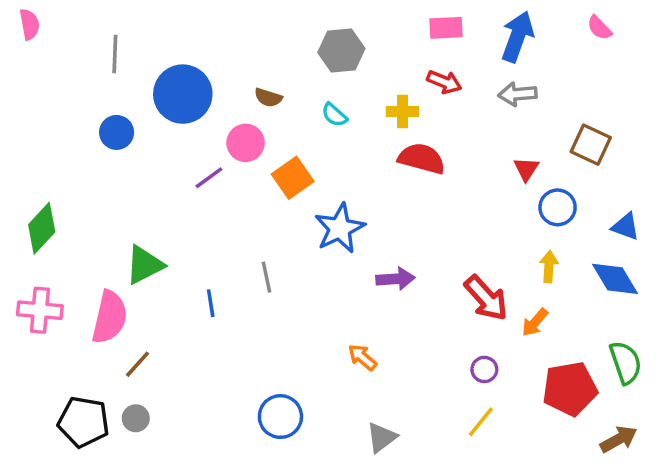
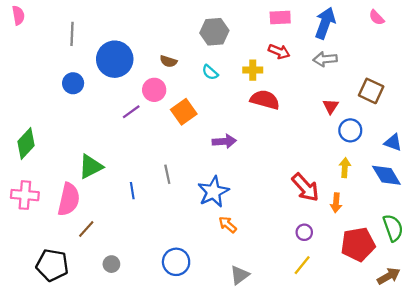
blue star: (340, 228) -> (213, 192), moved
purple arrow: (395, 279) -> (224, 141), moved
orange arrow: (535, 322) -> (336, 203), turned -36
gray circle: (136, 418) -> (111, 264), moved

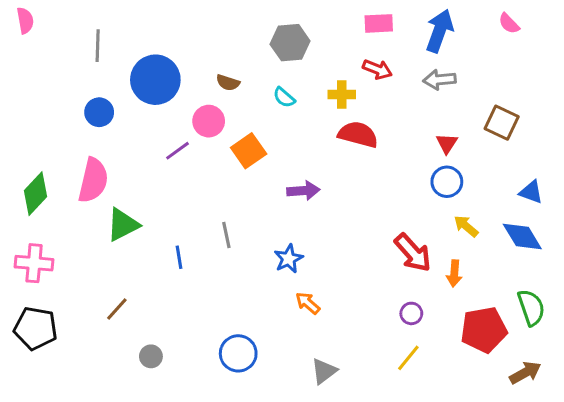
blue circle: (350, 130) -> (447, 182), moved
yellow arrow: (345, 168) -> (466, 226), turned -54
blue star: (213, 192) -> (289, 259), size x0.7
pink semicircle: (69, 199) -> (93, 180), moved
black pentagon: (52, 265) -> (36, 328), moved

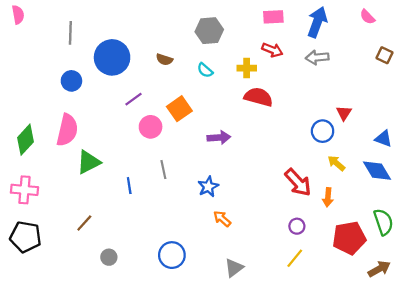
pink circle: (209, 121) -> (151, 127), moved
brown square: (502, 123) -> (384, 55), moved, size x0.7
red triangle: (447, 143) -> (344, 113), moved
purple line: (178, 151) -> (133, 99), moved

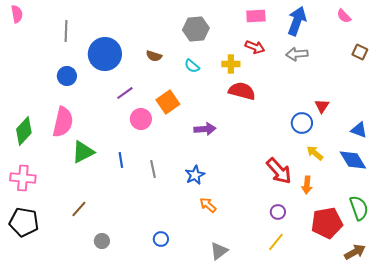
gray line: (163, 170) -> (153, 169), moved
blue line: (129, 186) -> (121, 160), moved
blue circle: (172, 255) -> (161, 239), size x0.6

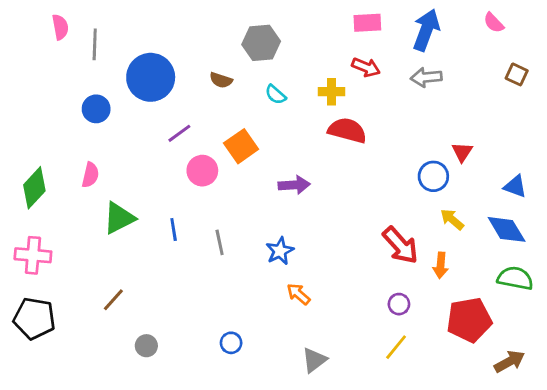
pink semicircle: (17, 14) -> (60, 27), moved
gray hexagon: (196, 29) -> (261, 43), moved
pink semicircle: (63, 122) -> (90, 175), size x0.6
green semicircle: (359, 208) -> (515, 278), moved, turned -60

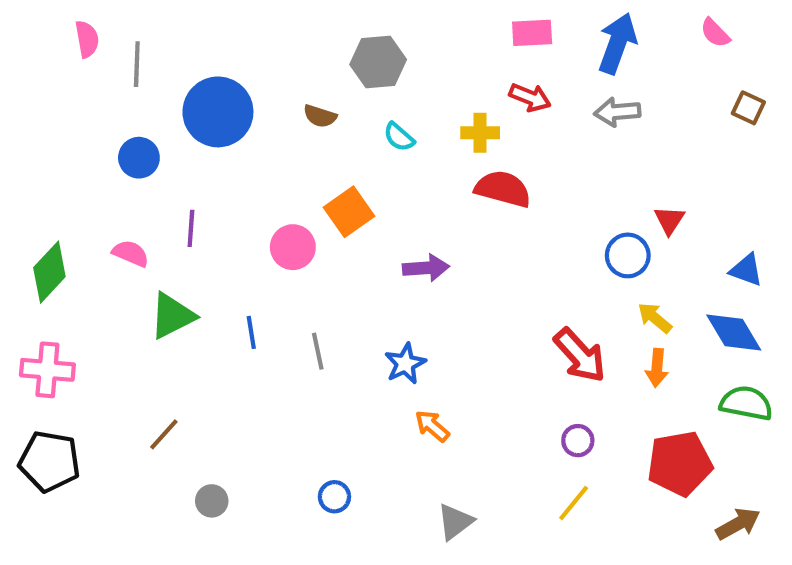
purple line: (179, 133) -> (191, 228), moved, turned -50
pink semicircle: (90, 175) -> (131, 253), turned -80
orange arrow: (441, 265) -> (657, 368), moved

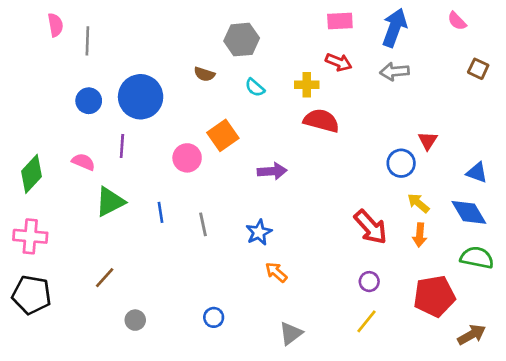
blue circle: (218, 112) -> (141, 97), moved

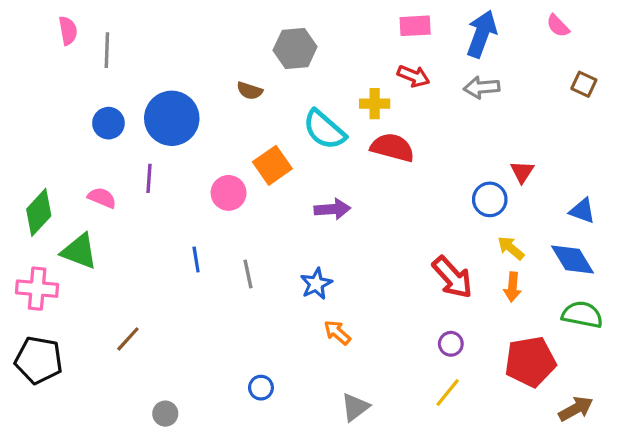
cyan semicircle: (255, 87) -> (324, 130), moved, size x1.8
green triangle: (110, 202) -> (79, 251), moved, turned 48
gray circle: (135, 320) -> (165, 414), moved

